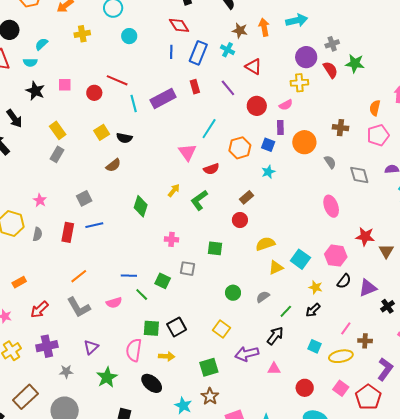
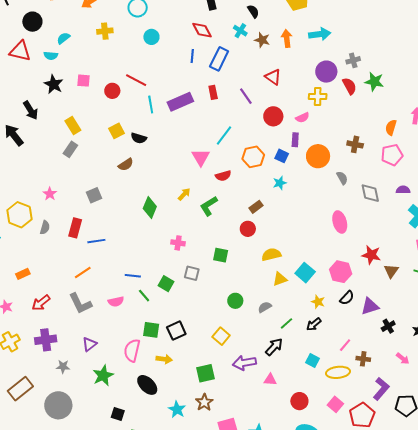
cyan cross: (228, 50) -> (240, 31), moved
blue line: (94, 225) -> (96, 241), moved

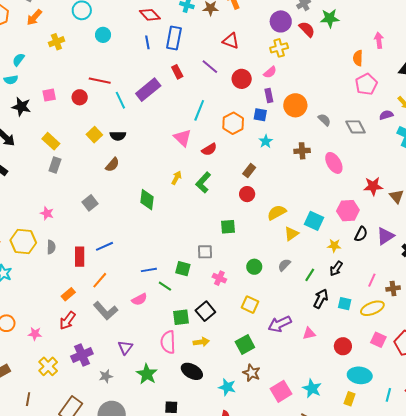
brown cross: (355, 144) -> (302, 151), moved
red rectangle: (75, 228) -> (80, 257), moved
pink cross: (178, 243) -> (219, 278), moved, turned 32
orange rectangle: (23, 274) -> (68, 294), moved
black arrow: (274, 347) -> (321, 299), moved

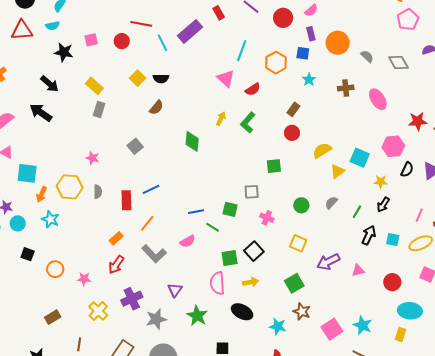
gray star: (106, 376) -> (156, 319), size x1.5

